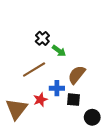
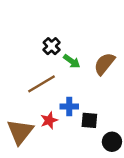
brown semicircle: (77, 75) -> (104, 64), moved

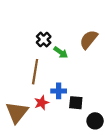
brown semicircle: (104, 64) -> (89, 40), moved
brown line: (42, 84) -> (35, 72), turned -50

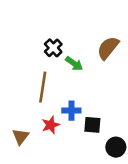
brown triangle: (17, 112) -> (21, 137), size x0.6

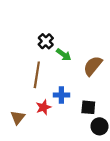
brown semicircle: (108, 48) -> (93, 66), moved
black square: (92, 125) -> (88, 107), moved

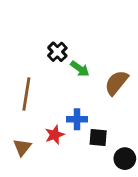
brown line: (37, 75) -> (26, 94), moved
black square: (88, 107) -> (98, 138), moved

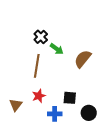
brown line: (26, 94) -> (37, 66), moved
blue cross: (77, 119) -> (55, 114), moved

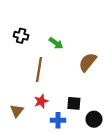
black cross: (41, 37) -> (21, 36), moved, turned -32
green arrow: (57, 49) -> (56, 43), moved

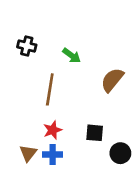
brown triangle: (17, 111) -> (28, 153), moved
blue cross: (58, 120) -> (53, 155), moved

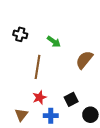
black square: (95, 133) -> (71, 99), turned -32
blue cross: (53, 155) -> (51, 116), moved

